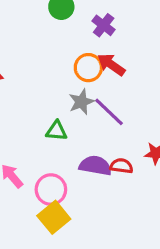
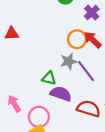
purple semicircle: (95, 166) -> (61, 94), moved
red semicircle: (121, 166) -> (89, 109), size x1.5

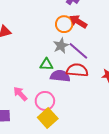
red semicircle: (89, 109) -> (77, 70), moved

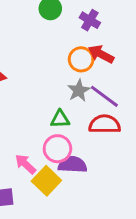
purple semicircle: (60, 76) -> (72, 165), moved
pink circle: (45, 101) -> (57, 149), moved
yellow square: (48, 118) -> (46, 181), moved

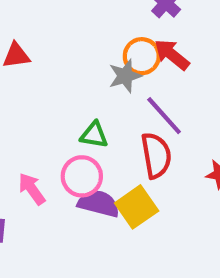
gray star: (79, 90) -> (125, 76), moved
red semicircle: (105, 124) -> (156, 155), turned 68
yellow square: (46, 181) -> (137, 207), moved

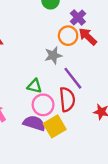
red arrow: (172, 55) -> (88, 36), moved
orange circle: (142, 56) -> (68, 36), moved
pink circle: (82, 176) -> (43, 105), moved

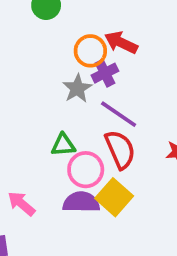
purple cross: (78, 17) -> (105, 73), moved, turned 35

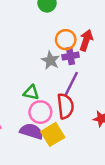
red arrow: (121, 43) -> (86, 40), turned 66
gray star: (77, 88) -> (51, 60), turned -30
purple line: (119, 114) -> (71, 84), turned 65

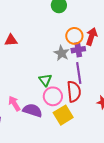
purple line: (71, 84) -> (79, 73), turned -35
green triangle: (31, 93) -> (45, 80), turned 40
purple semicircle: (31, 131) -> (32, 110), moved

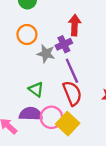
orange circle: (74, 36) -> (27, 34), moved
pink circle: (53, 96) -> (51, 117), moved
purple semicircle: (32, 110) -> (31, 114), moved

